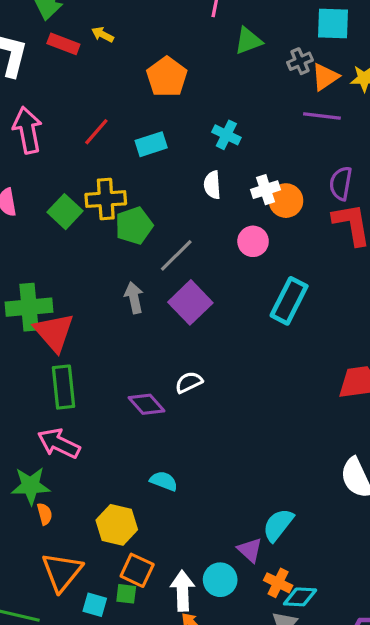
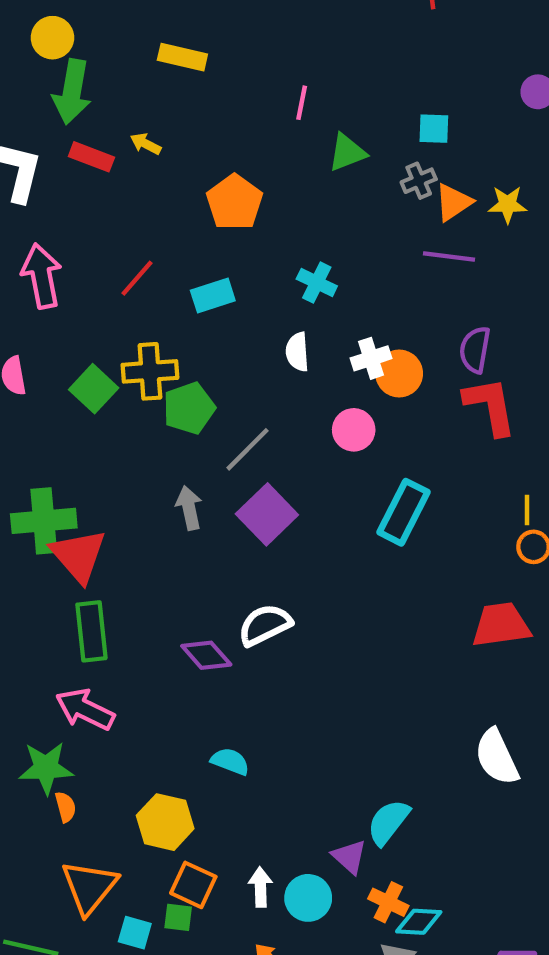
cyan square: (333, 24) -> (434, 129), moved, size x0.7
white semicircle: (189, 382) -> (265, 625), size x1.4
white arrow: (183, 591) -> (260, 887), moved, size x0.7

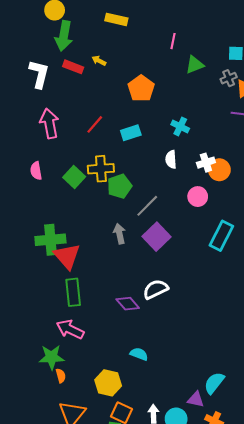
purple triangle: (349, 857) -> (196, 399), turned -30

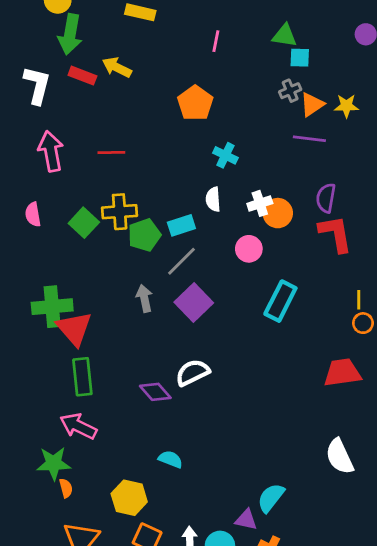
yellow arrow: (99, 61) -> (117, 67), size x1.5
green triangle: (195, 65) -> (285, 36), moved, turned 30
orange pentagon: (141, 88) -> (195, 103), moved
red line: (95, 124) -> (111, 153), turned 48
cyan rectangle: (131, 133) -> (181, 225), moved

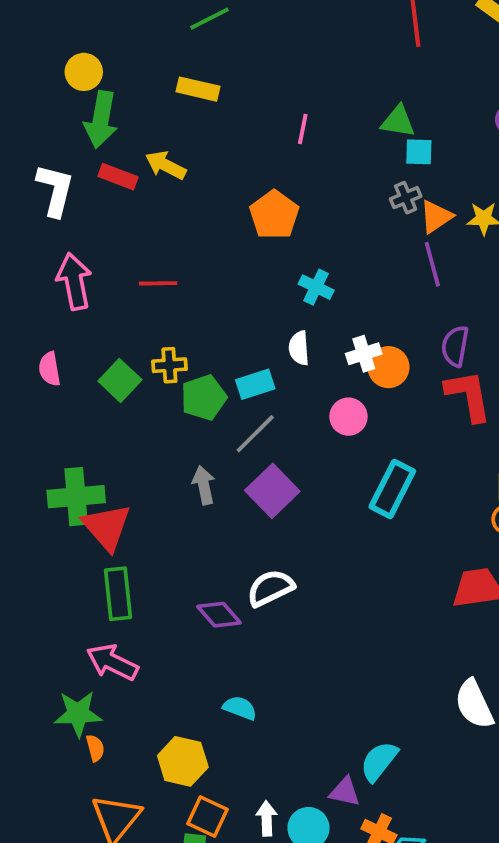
purple line: (309, 139) -> (432, 264), turned 68
yellow cross: (120, 212) -> (169, 365), size x0.7

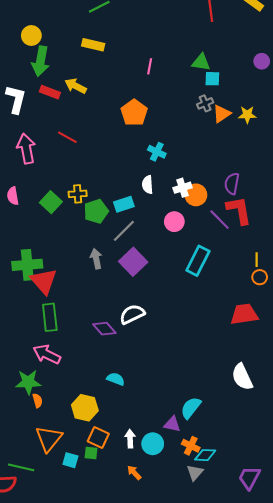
purple line: (432, 264) -> (220, 220), moved, turned -30
red line: (158, 283) -> (67, 137), moved, turned 30

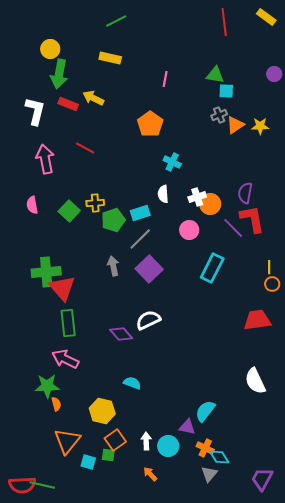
orange square: (98, 438) -> (115, 440), turned 30
cyan diamond: (205, 455) -> (219, 457), turned 55
green line: (21, 467) -> (42, 485), moved

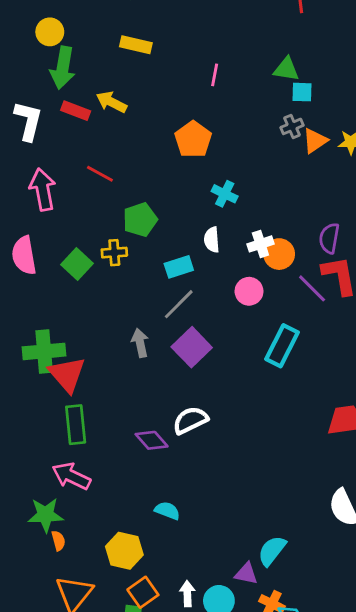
pink semicircle: (32, 205) -> (24, 255), size x1.5
green pentagon: (113, 220) -> (140, 220), moved

